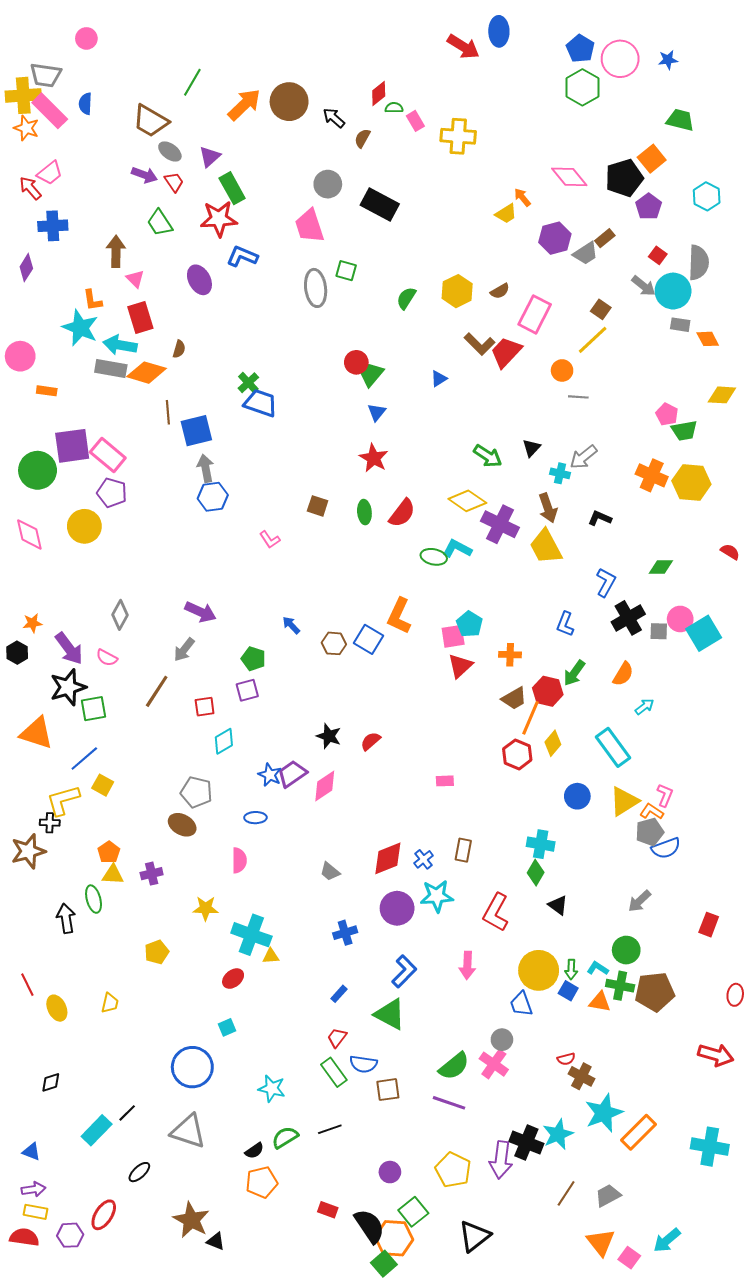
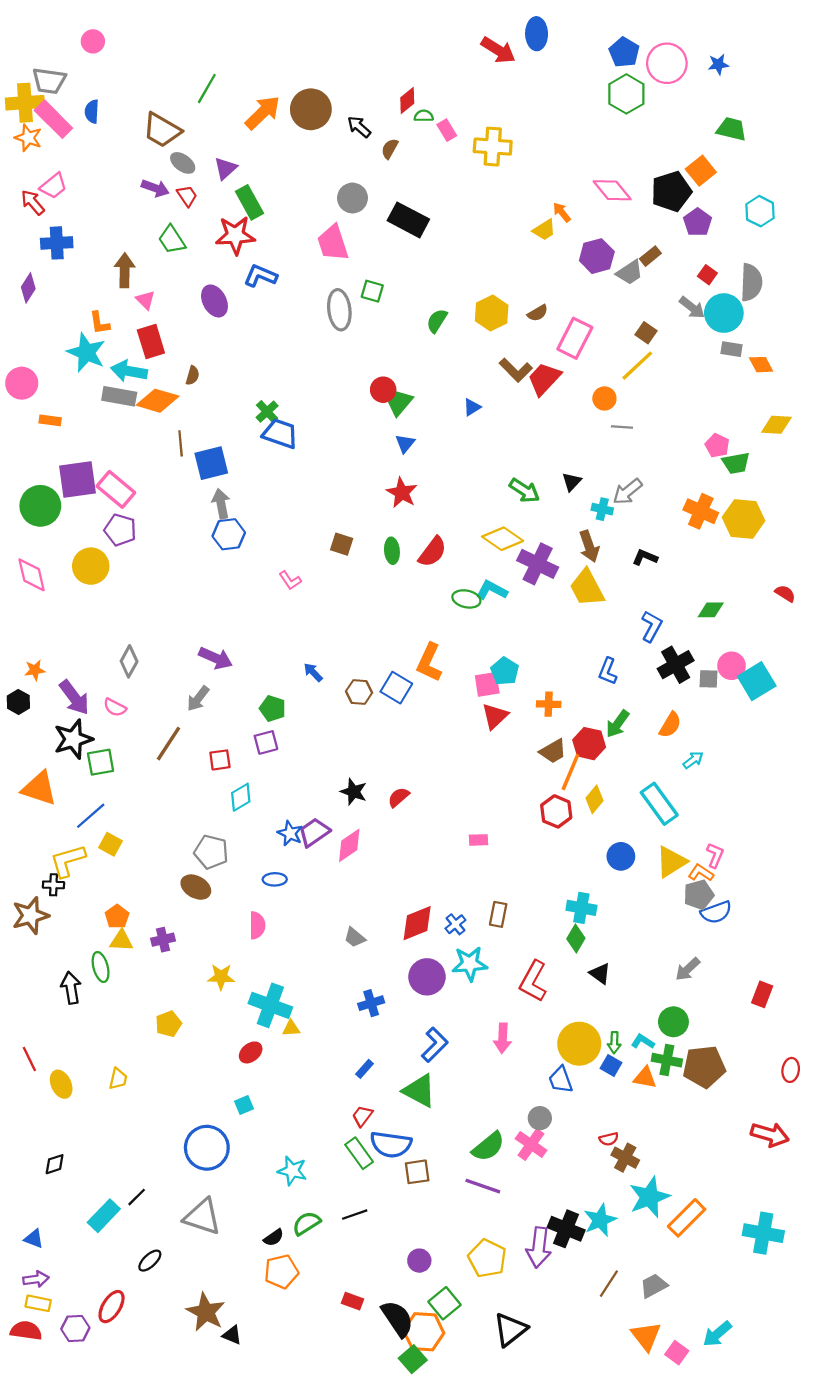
blue semicircle: (363, 1064) -> (391, 1144), size x1.4

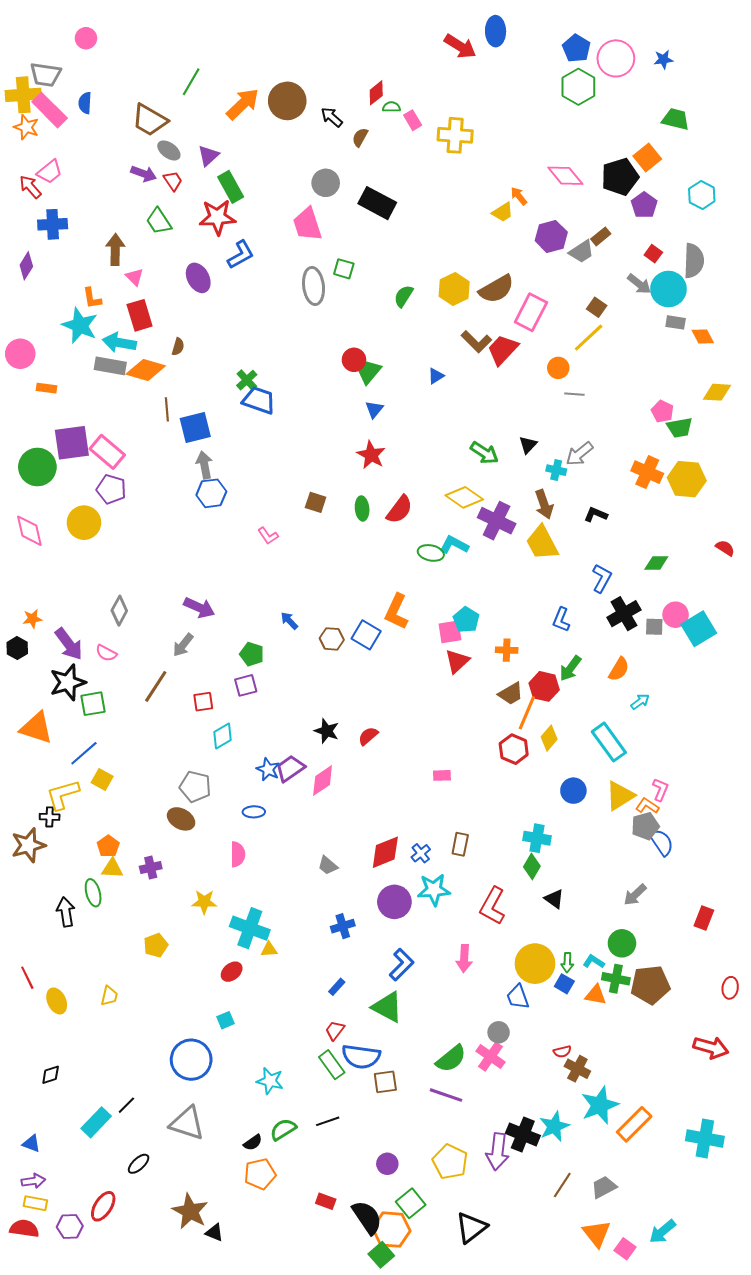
blue L-shape: (260, 276) -> (241, 255), turned 128
brown semicircle: (538, 313) -> (497, 289), size x1.8
blue semicircle: (716, 912) -> (661, 842), turned -104

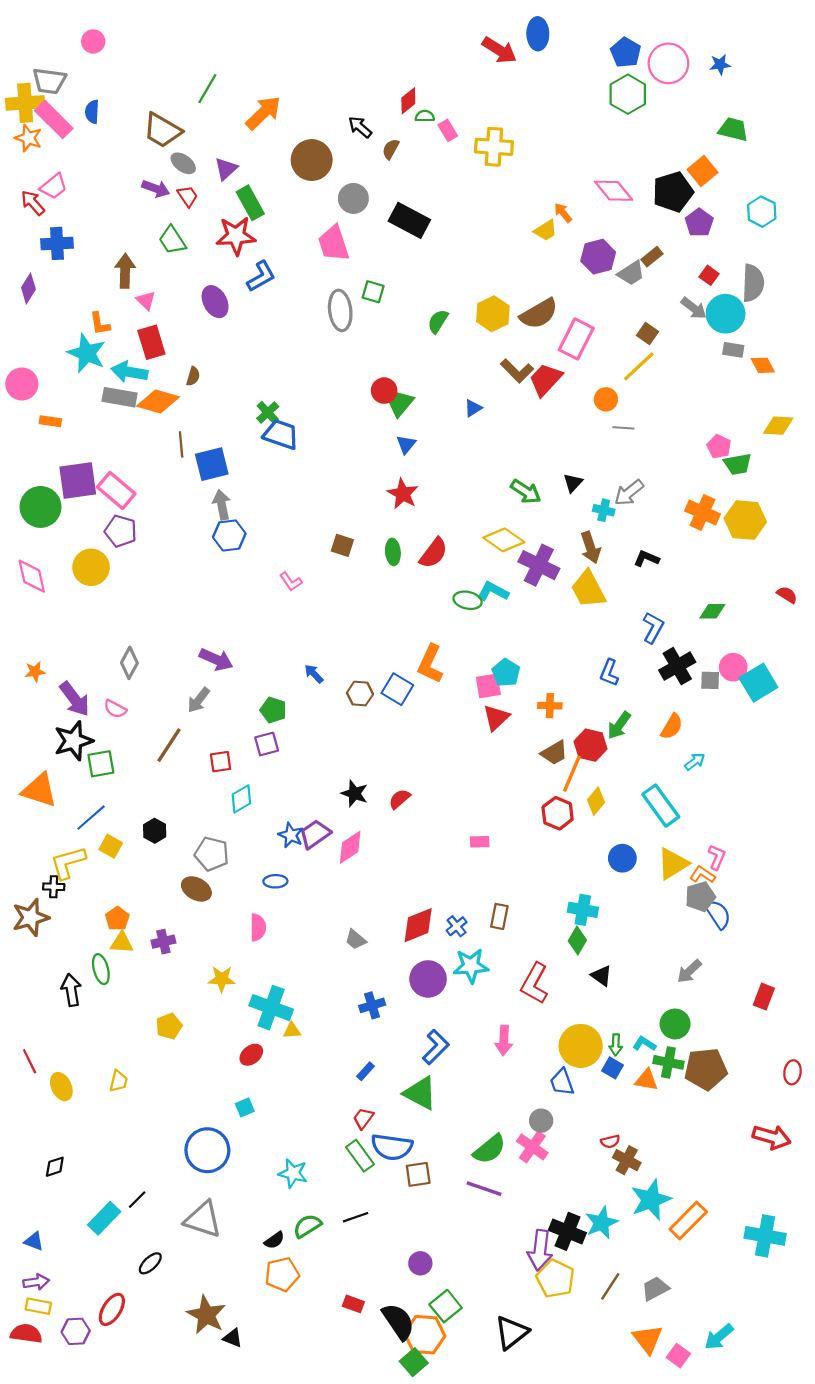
brown circle: (287, 101) -> (312, 160), moved
black hexagon: (17, 648) -> (155, 831), moved
yellow pentagon: (450, 1162) -> (555, 1279), moved

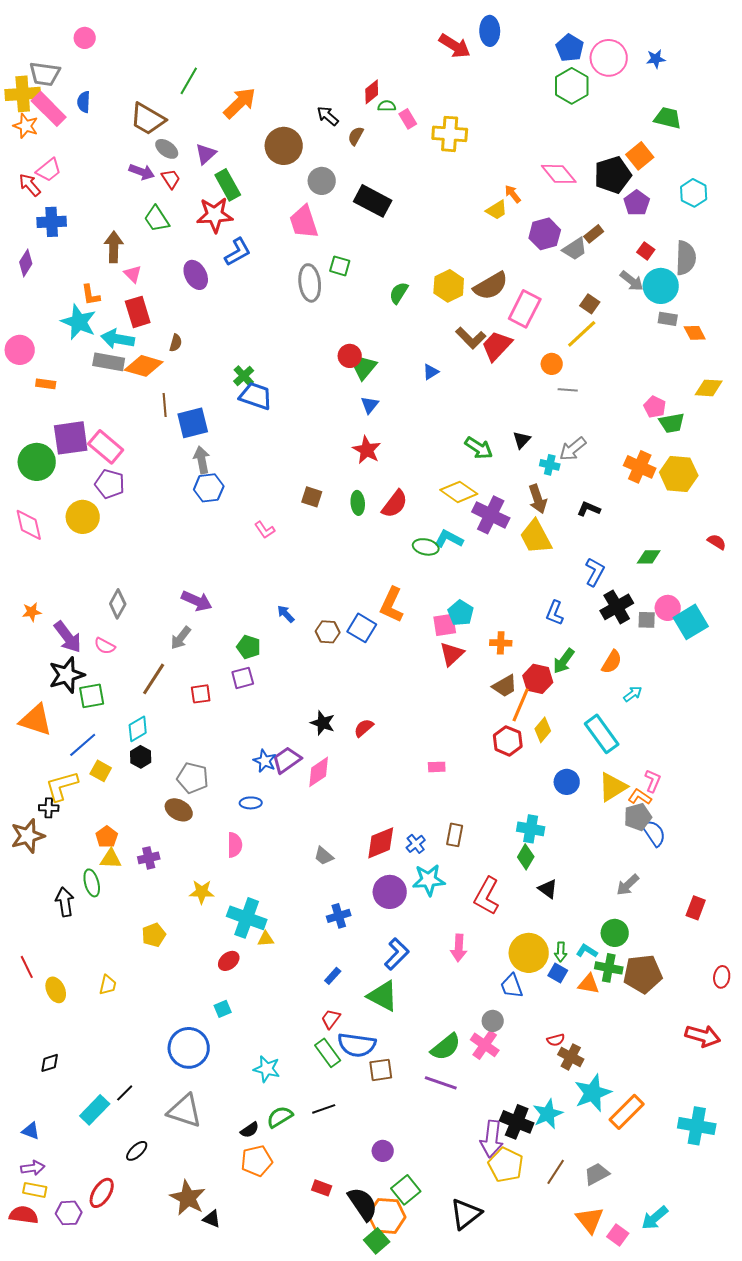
cyan diamond: (241, 799) -> (138, 729), moved

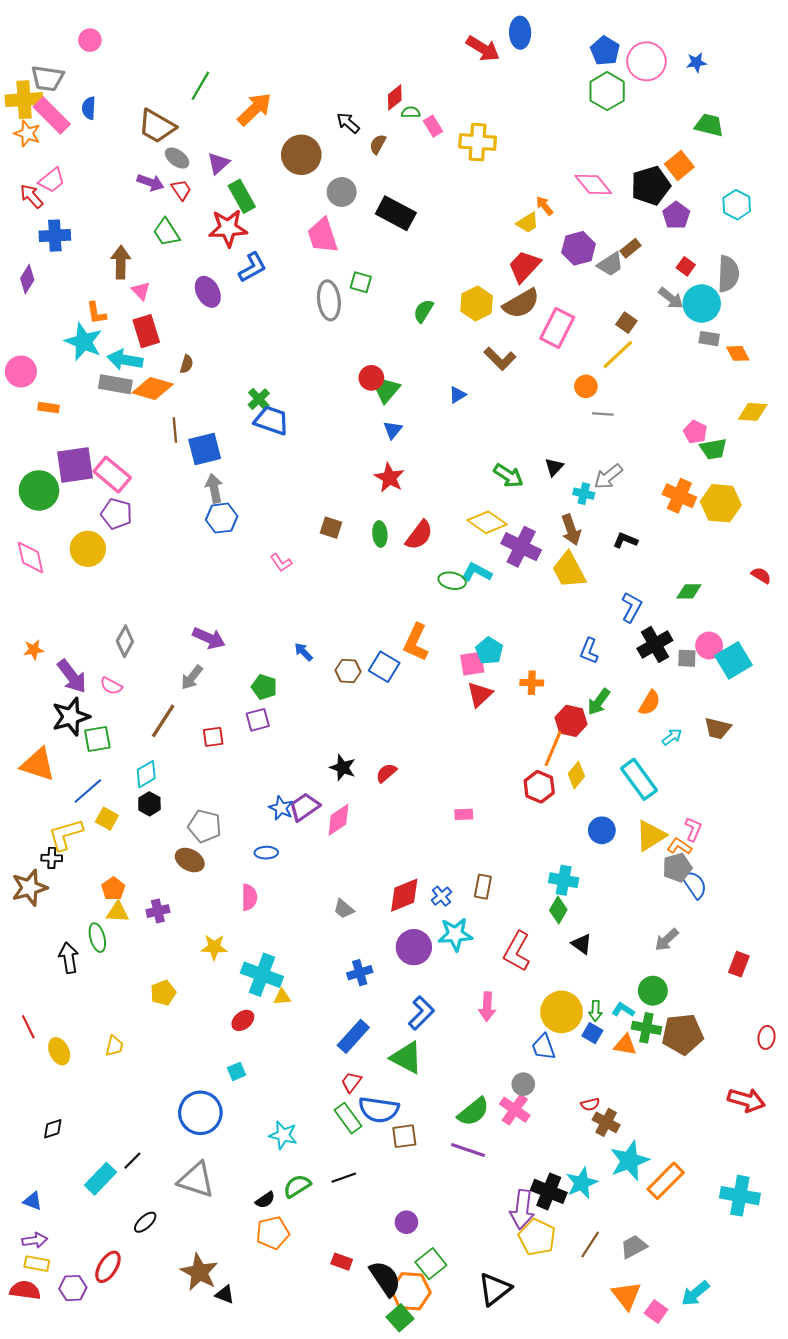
red trapezoid: (497, 346) -> (524, 266), moved
brown trapezoid: (505, 686) -> (718, 728), moved, turned 44
blue rectangle: (333, 976) -> (353, 1036), size x1.8

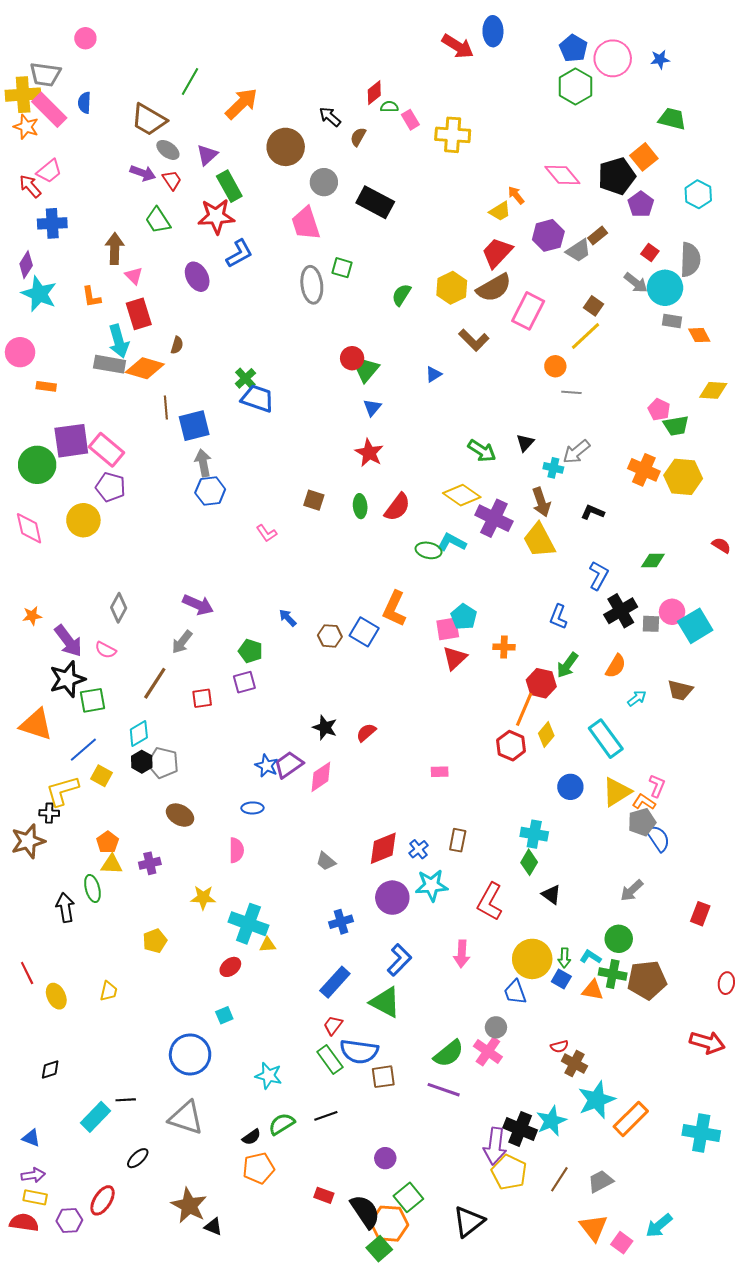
cyan star: (84, 342) -> (39, 294), moved
cyan arrow: (125, 360) -> (119, 341), turned -116
gray pentagon: (205, 826) -> (163, 763), moved
black line: (132, 1161) -> (126, 1100), turned 42

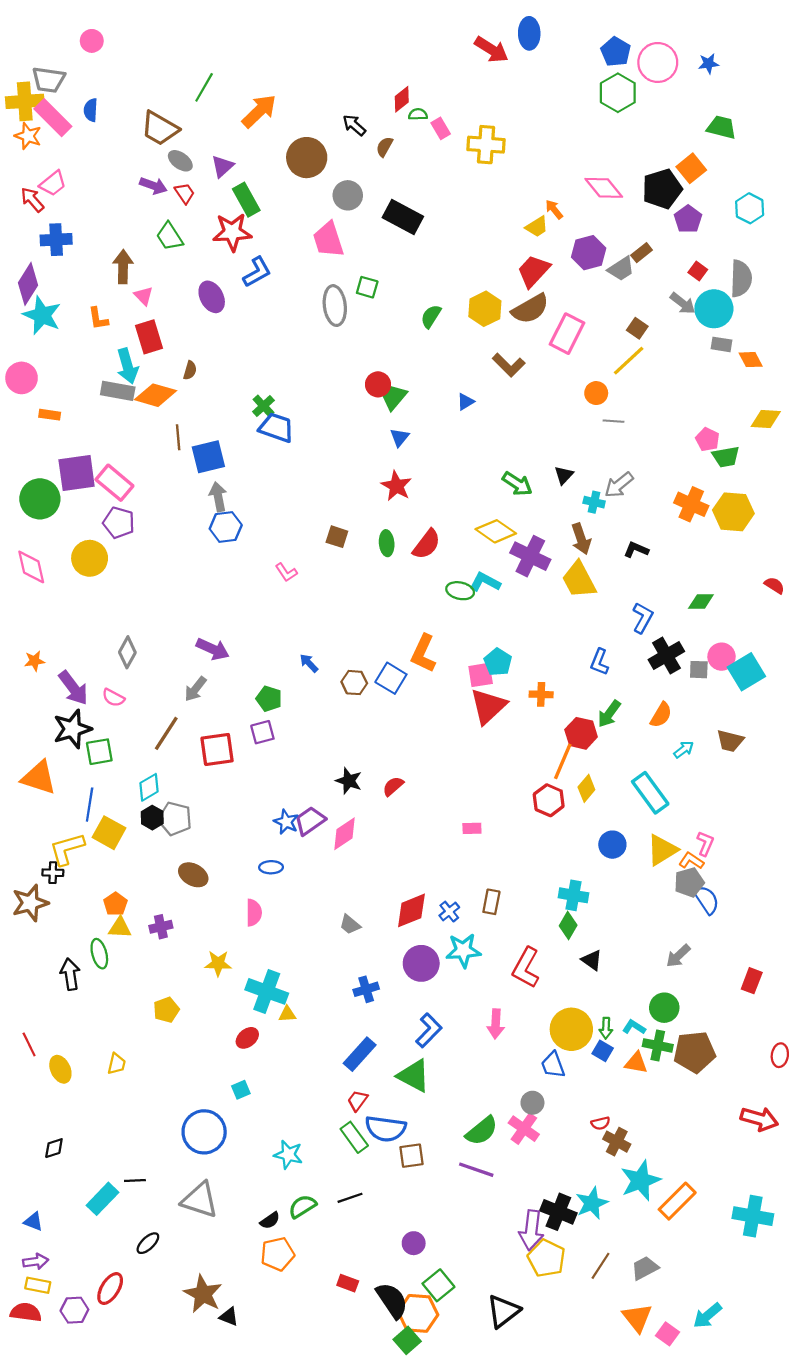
purple diamond: (26, 265) -> (28, 284), size x1.4
red triangle: (455, 658) -> (488, 706), size x1.4
red square: (202, 698) -> (217, 749), size x1.6
blue line: (83, 750) -> (90, 805), turned -40
yellow square: (102, 776) -> (109, 833), size x1.4

